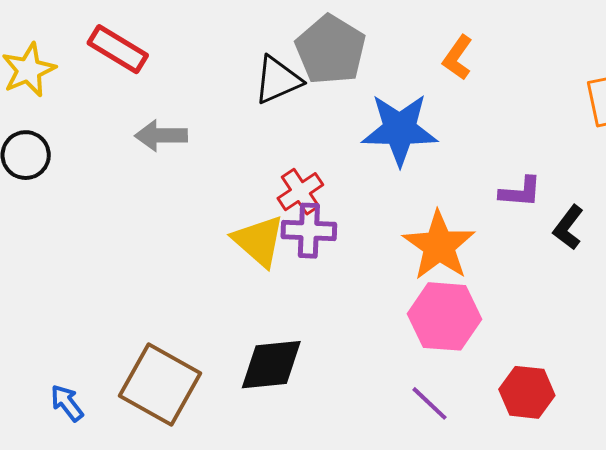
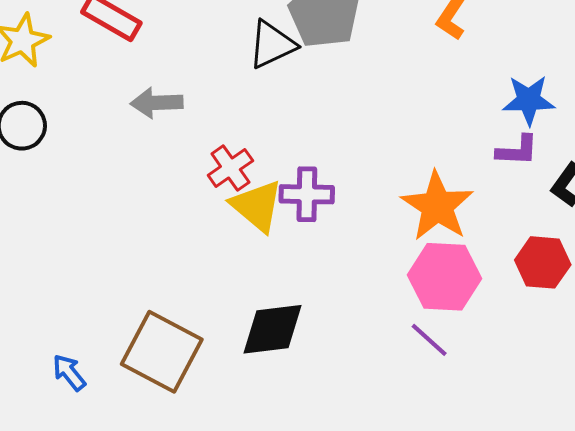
blue star: (400, 129) -> (529, 100), moved, size x0.7
red cross: (300, 192) -> (230, 168), moved
red hexagon: (527, 392) -> (543, 262), moved
purple line: (429, 403) -> (429, 340), moved

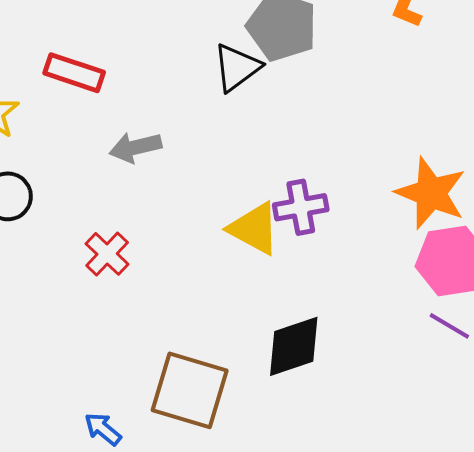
red cross: (230, 168) -> (107, 254), moved

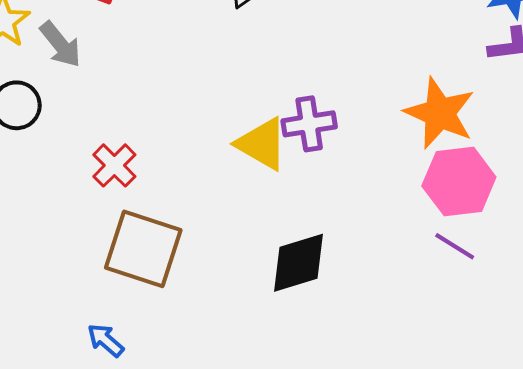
gray arrow: (135, 147) -> (60, 44), moved, turned -117
brown square: (190, 390) -> (143, 249), moved

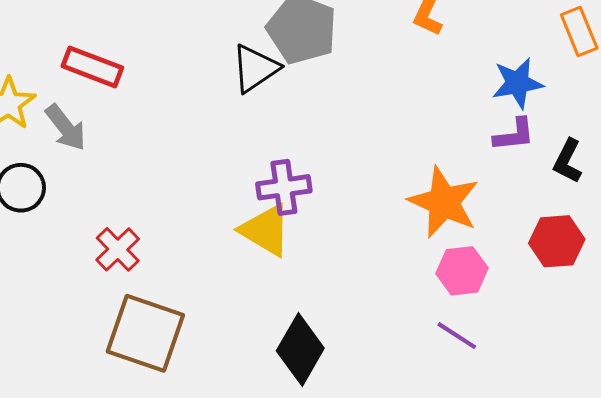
purple cross: (309, 124) -> (284, 187), moved
pink hexagon: (459, 181) -> (462, 271), size x0.7
black diamond: (299, 263) -> (300, 350), turned -44

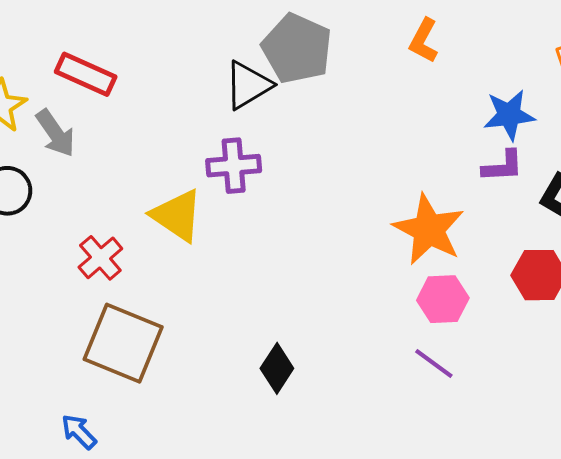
purple cross: (284, 187) -> (234, 166), moved
yellow triangle: (266, 230) -> (177, 215), moved
black diamond: (300, 350) -> (277, 368), size x0.7

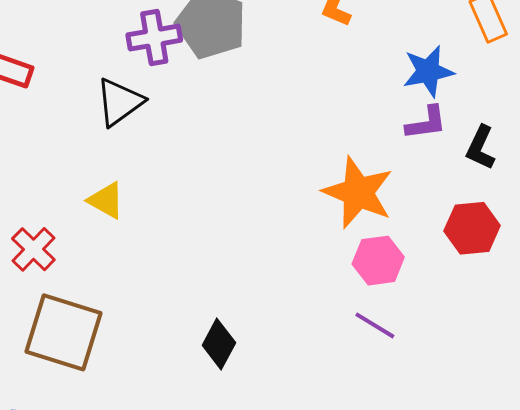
black triangle: (248, 85) -> (120, 102), moved
purple cross: (234, 166) -> (154, 38), moved
yellow triangle: (177, 215) -> (106, 200), size x0.7

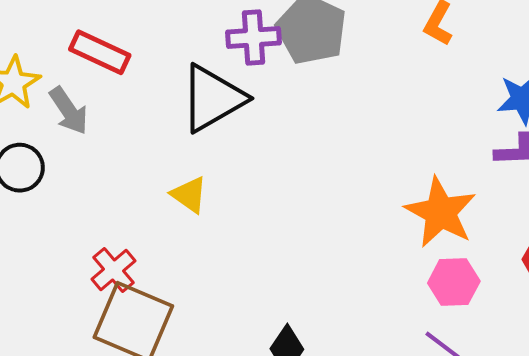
black triangle: (120, 102) -> (213, 98), size x1.4
red cross: (33, 249) -> (114, 270), moved

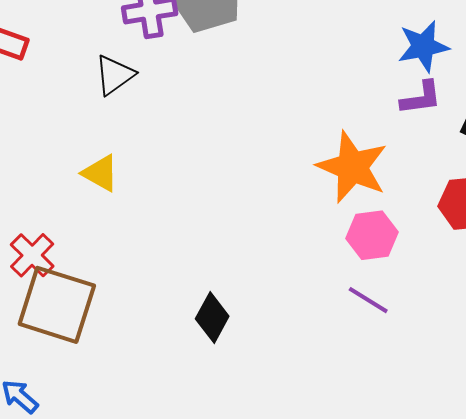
black triangle: (213, 98) -> (115, 75), size x0.6

